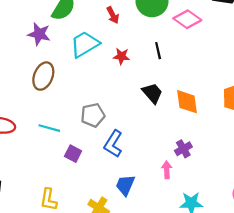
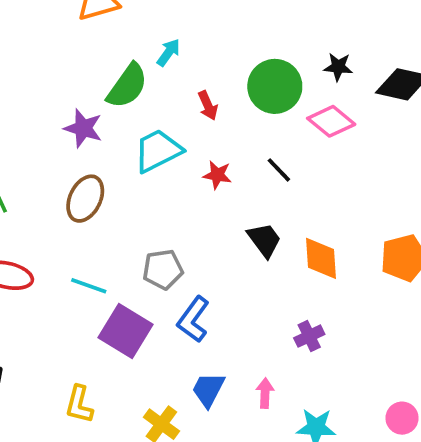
black line: (158, 51) -> (279, 170), turned -35
purple square: (73, 154) -> (125, 331), size x1.8
pink arrow: (167, 170) -> (265, 393), moved

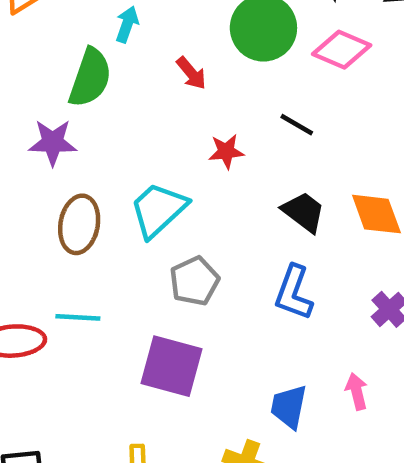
cyan trapezoid: (158, 151) -> (158, 210), moved
cyan line: (89, 286) -> (78, 317), moved
blue L-shape: (193, 319) -> (294, 293), moved

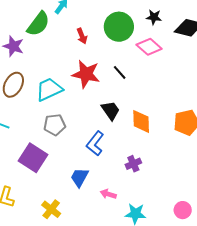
red star: (226, 151) -> (86, 74), size x1.8
pink arrow: (357, 391) -> (108, 194), turned -77
blue trapezoid: (289, 407) -> (80, 177), moved

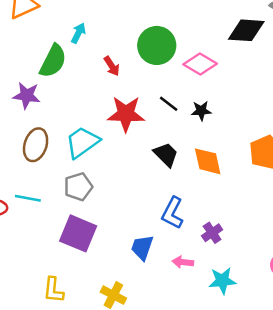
black star: (154, 17) -> (201, 111), moved
gray pentagon: (55, 125) -> (78, 187), moved
blue L-shape: (95, 143) -> (173, 213), moved
purple cross: (133, 164) -> (212, 233), moved

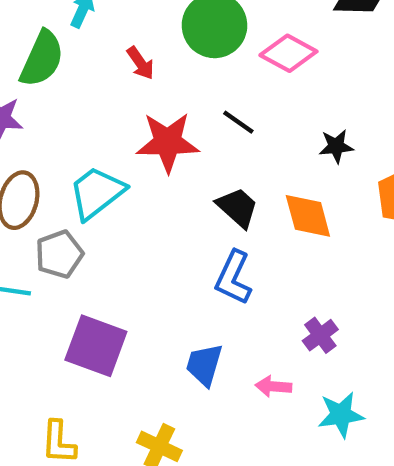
black star: (201, 111) -> (336, 146), moved
gray pentagon: (78, 187) -> (59, 254), moved
blue L-shape: (173, 213) -> (233, 278), moved

